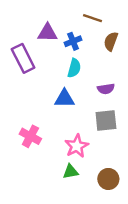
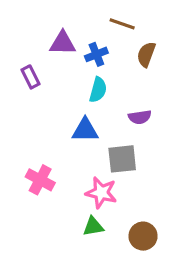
purple rectangle: (23, 58) -> (31, 77), size x0.6
gray square: (106, 120) -> (122, 159), moved
pink star: (77, 146) -> (101, 193), turned -30

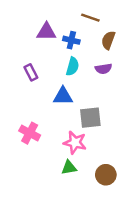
blue cross: (96, 54) -> (71, 40), turned 35
purple rectangle: (31, 77) -> (31, 72), moved
purple semicircle: (140, 117) -> (103, 69), moved

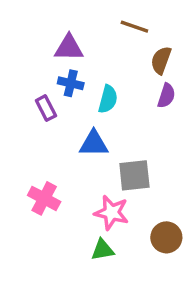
blue cross: (71, 40) -> (71, 83), moved
purple semicircle: (103, 69) -> (166, 96), moved, turned -63
brown circle: (106, 175) -> (166, 237), moved

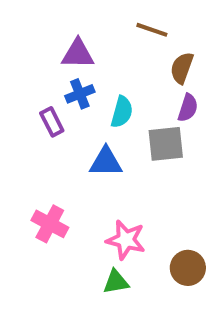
blue cross: (71, 83) -> (80, 94), turned -35
gray square: (134, 175) -> (166, 144), moved

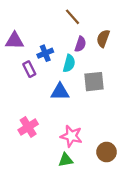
brown line: (152, 30) -> (72, 17), moved, turned 30
purple triangle: (78, 54) -> (15, 41), moved
purple semicircle: (188, 108) -> (80, 44), moved
pink cross: (50, 224) -> (28, 127), turned 30

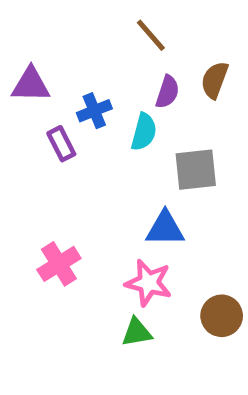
blue triangle: (60, 92) -> (165, 229), moved

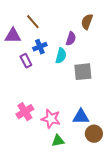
brown line: (151, 35) -> (33, 22), moved
brown semicircle: (215, 80) -> (87, 22), moved
blue triangle: (165, 229) -> (81, 117), moved
pink star: (149, 283) -> (51, 119), moved

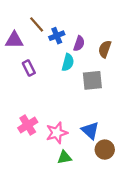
brown semicircle: (87, 22) -> (105, 49), moved
blue cross: (40, 47) -> (57, 36), moved
blue triangle: (81, 117) -> (90, 131), turned 42
pink star: (51, 119) -> (57, 133), turned -30

